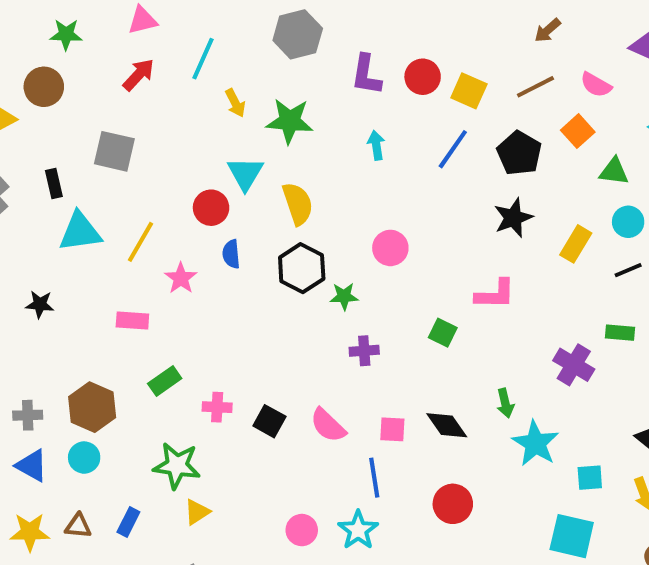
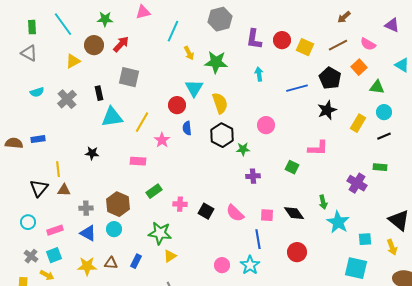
red arrow: (139, 75) -> (121, 44), moved
blue line: (453, 149) -> (297, 88), moved, turned 40

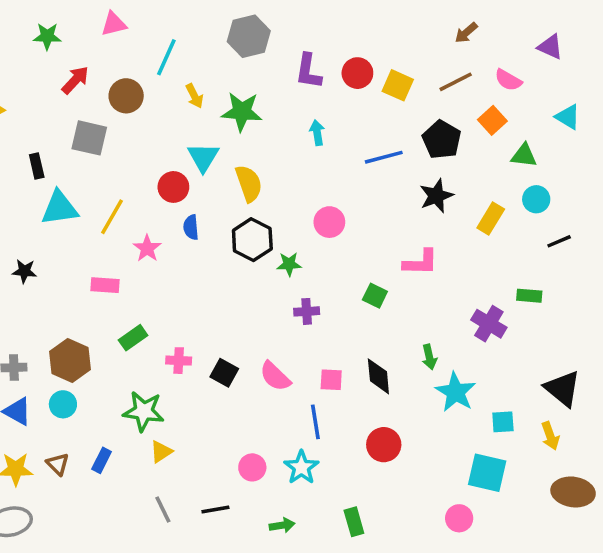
brown circle: (94, 45) -> (126, 96), moved
black line: (384, 136) -> (559, 241), moved
black diamond: (294, 213) -> (378, 376), turned 30
brown triangle: (111, 263) -> (58, 464), turned 40

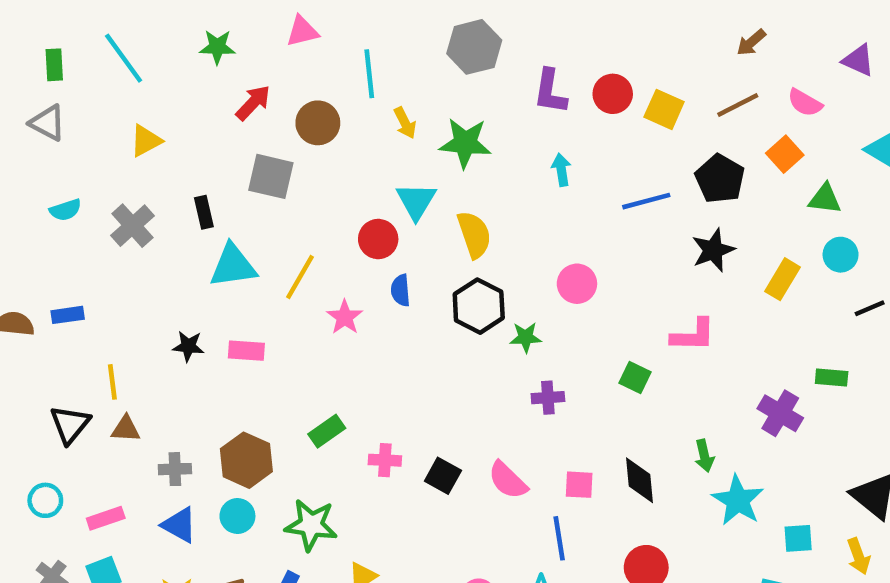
cyan line: (166, 57) -> (369, 74), turned -30
pink rectangle: (105, 285) -> (246, 351), moved
green star: (144, 411) -> (311, 525), moved

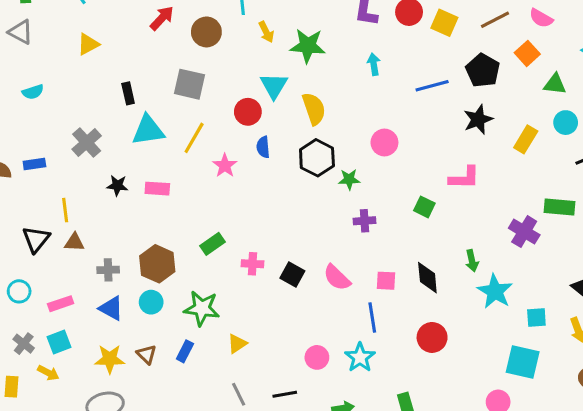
gray square: (271, 176) -> (190, 84), moved
gray cross: (132, 226) -> (87, 142), moved
green rectangle: (832, 377) -> (559, 207), size x1.4

